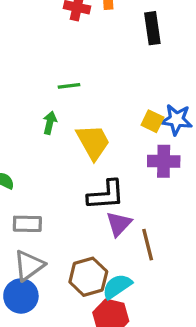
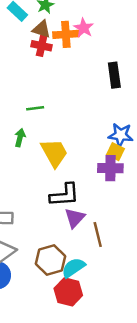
black rectangle: (152, 28) -> (114, 75), moved
yellow square: (152, 121) -> (116, 152), moved

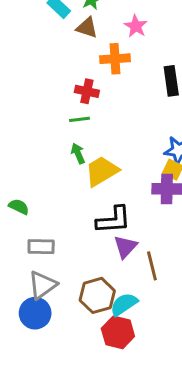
orange cross: (66, 34) -> (115, 59), moved
red cross: (42, 46) -> (87, 91), moved
green arrow: (20, 138) -> (78, 153), moved, turned -36
yellow trapezoid: (54, 153) -> (102, 171), turned -92

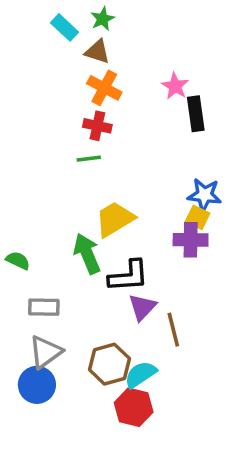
pink star: (136, 26) -> (175, 86), moved
orange cross: (115, 59) -> (104, 88), moved, turned 32
green arrow: (78, 153) -> (87, 254), moved, size x1.6

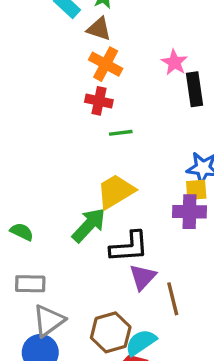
green line: (89, 159) -> (121, 133), moved
yellow square: (198, 217) -> (196, 190), turned -30
green arrow: (87, 254) -> (89, 225), turned 66
gray rectangle: (44, 307) -> (30, 284), moved

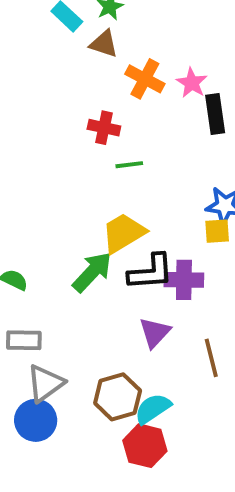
orange cross: (106, 64) -> (145, 79), moved
purple cross: (189, 212) -> (184, 280), moved
black L-shape: (129, 247) -> (151, 272), moved
brown line: (173, 299) -> (211, 358), moved

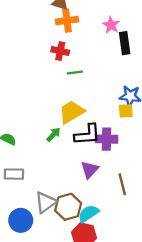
orange cross: (145, 79) -> (67, 21), moved, turned -35
green arrow: (92, 272) -> (53, 135), size x0.6
gray triangle: (45, 383) -> (46, 202), moved

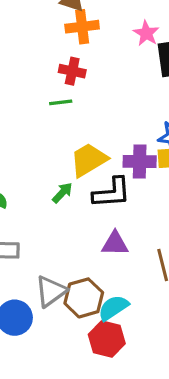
green line: (75, 72) -> (61, 102), moved
purple cross: (107, 139) -> (140, 161), moved
purple triangle: (90, 170) -> (115, 244), turned 48

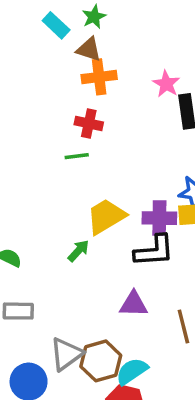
black L-shape: (112, 193) -> (154, 251), moved

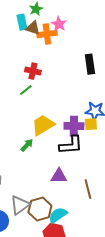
cyan rectangle: (56, 25) -> (22, 22), moved, turned 35
orange cross: (99, 77) -> (47, 34), moved
pink star: (166, 84) -> (59, 24), moved
green line: (77, 156) -> (26, 90), turned -32

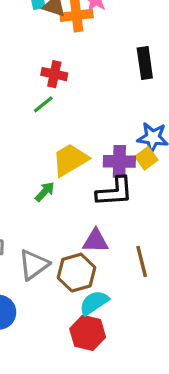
yellow square: (91, 124) -> (146, 158), turned -32
gray triangle: (20, 205) -> (34, 265), moved
brown hexagon: (40, 209) -> (77, 273), moved

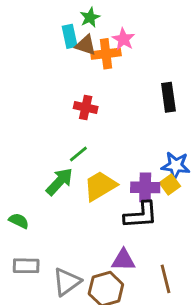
green line: (43, 104) -> (78, 154), moved
green arrow: (45, 192) -> (59, 182), moved, size x1.5

